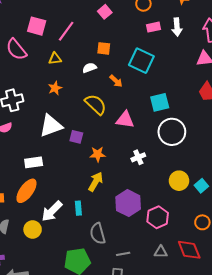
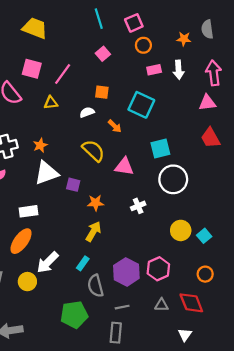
orange star: (55, 88) -> (40, 145), moved
purple hexagon: (128, 203) -> (126, 272), moved
cyan rectangle: (78, 208) -> (83, 263), moved, turned 40

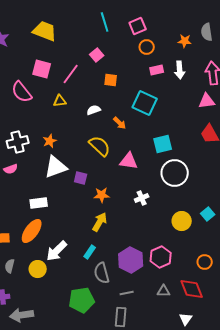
pink square: (103, 54) -> (97, 55), moved
orange square: (102, 92) -> (111, 80), moved
cyan square: (204, 236) -> (208, 214), moved

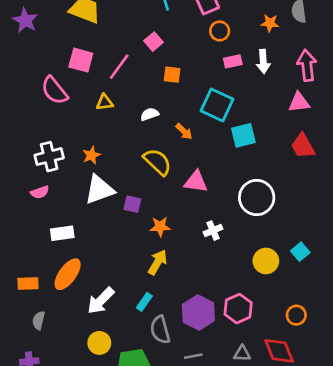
cyan square: (163, 144) -> (243, 135), moved
white rectangle: (39, 203) -> (62, 233), moved
yellow circle: (38, 269) -> (99, 343), moved

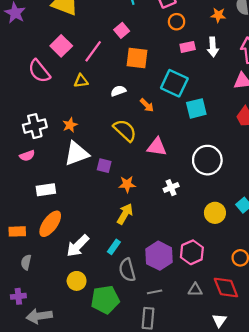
pink square: (81, 60) -> (61, 46), turned 30
orange square: (172, 75) -> (137, 58), size x1.5

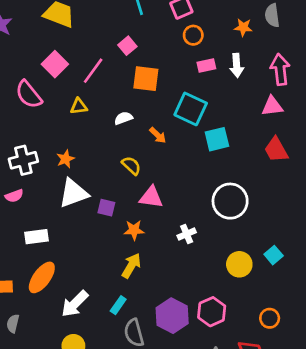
yellow semicircle: (125, 130) -> (131, 166), size x0.7
pink triangle: (157, 147) -> (151, 197), moved

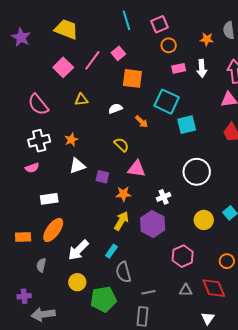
pink line: (93, 71) -> (92, 60), moved
pink semicircle: (29, 94) -> (38, 105), moved
white triangle: (73, 193) -> (77, 166), size x0.7
purple hexagon: (172, 316) -> (153, 224), moved
gray semicircle: (13, 324) -> (41, 265), moved

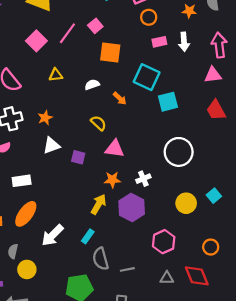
orange star: (123, 194) -> (112, 180), moved
yellow circle: (77, 282) -> (27, 269), moved
gray line: (149, 292) -> (127, 269), moved

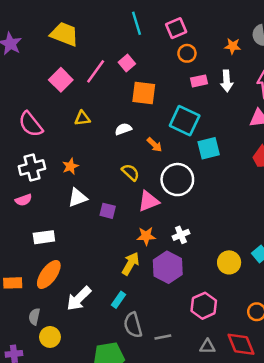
pink triangle: (114, 149) -> (149, 201), turned -30
white circle: (179, 152) -> (177, 180), moved

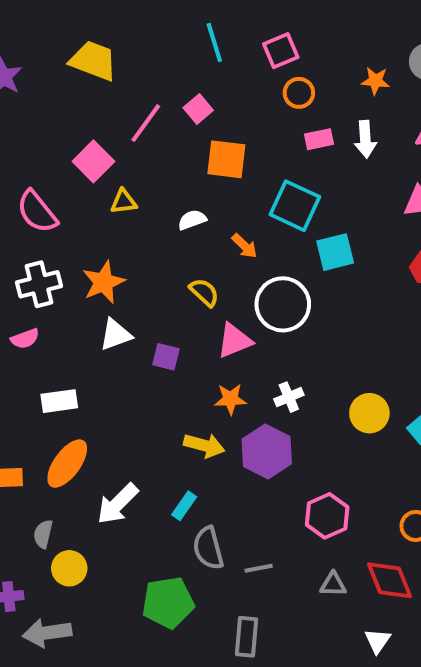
pink square: (61, 80) -> (93, 161), moved
orange star: (70, 166) -> (103, 282), size x1.5
yellow circle: (229, 262) -> (369, 413), moved
yellow arrow: (130, 264) -> (204, 445), turned 75

